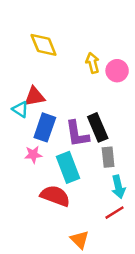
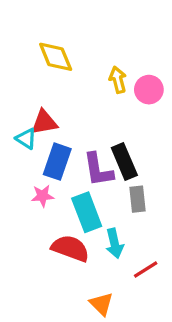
cyan arrow: (118, 187) -> (115, 243), moved

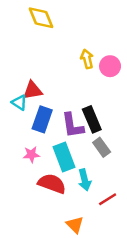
yellow diamond: (56, 57) -> (41, 18), moved
pink star: (43, 196) -> (31, 155), moved
gray rectangle: (137, 199) -> (102, 147), turned -30

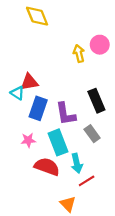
pink circle: (110, 66) -> (100, 45), moved
black rectangle: (92, 119) -> (96, 101), moved
red line: (108, 199) -> (87, 181), moved

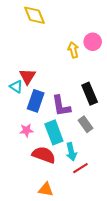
red triangle: (29, 82) -> (27, 76), turned -48
orange triangle: (68, 204) -> (46, 189), moved, turned -35

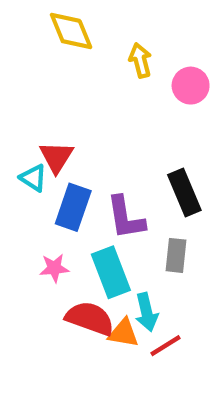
yellow arrow: (73, 50) -> (140, 60), moved
gray rectangle: (86, 124) -> (176, 255), turned 42
orange triangle: (46, 189) -> (123, 333), moved

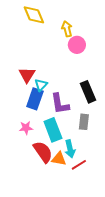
pink circle: (191, 86) -> (77, 45), moved
cyan triangle: (33, 178) -> (41, 85), moved, turned 40
red semicircle: (90, 318) -> (43, 152), turned 35

